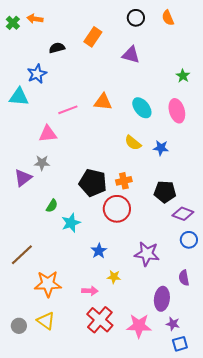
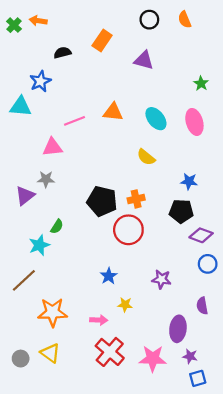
blue star: (161, 148) -> (189, 181), moved
cyan star: (71, 223) -> (39, 245), moved
purple star: (147, 254) -> (161, 279), size x0.7

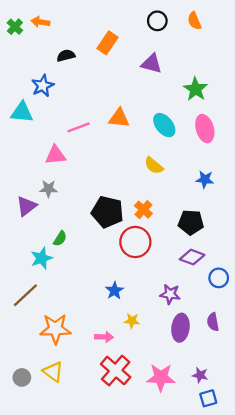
green star: (201, 83) -> (196, 89), moved, size x1.5
blue star: (189, 181) -> (205, 179), moved
orange cross: (136, 199) -> (143, 210), turned -35
purple diamond: (201, 235) -> (192, 257), moved
purple ellipse: (178, 329) -> (180, 328), moved

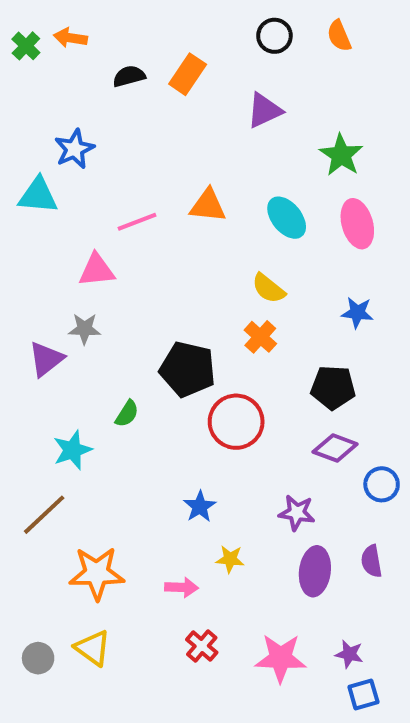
black semicircle: (66, 56) -> (129, 76), moved
purple triangle: (152, 64) -> (264, 111), turned -40
orange cross: (143, 210) -> (260, 337), moved
green semicircle: (60, 239) -> (127, 414), moved
red cross: (116, 371) -> (202, 646), size x0.6

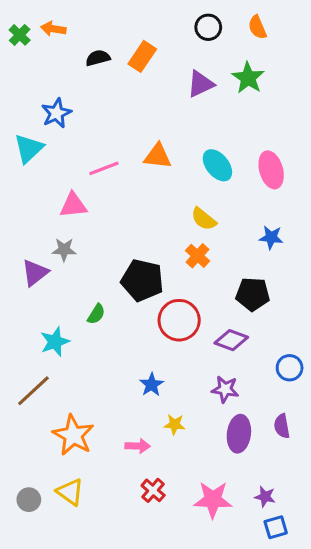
green star: (341, 155) -> (248, 78), moved
cyan triangle: (38, 195) -> (29, 148), turned -48
purple diamond: (335, 448) -> (231, 340), moved
orange star: (97, 573) -> (73, 435), turned 30

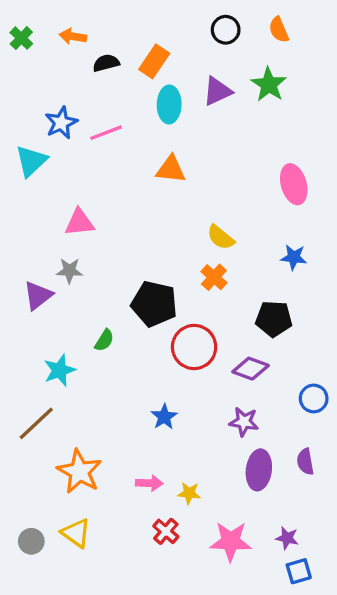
orange arrow: (53, 29) -> (73, 36), moved
cyan ellipse: (217, 165) -> (169, 104), moved, turned 40
pink line: (104, 168) -> (106, 133), moved
yellow star: (175, 424) -> (189, 493), moved

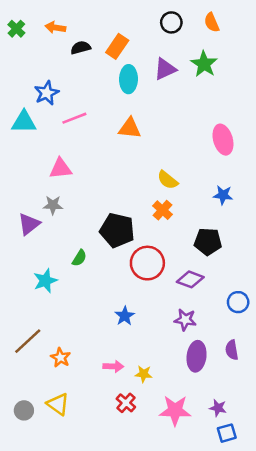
pink line: (106, 133) -> (74, 118), moved
cyan triangle: (31, 161) -> (24, 122), turned 44
brown line: (36, 423) -> (28, 341), moved
orange star: (79, 472) -> (60, 358), size x0.6

